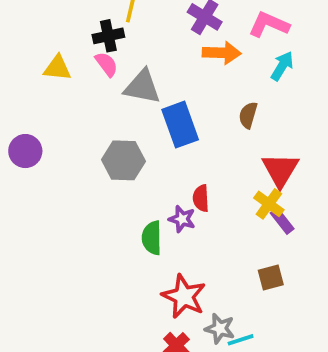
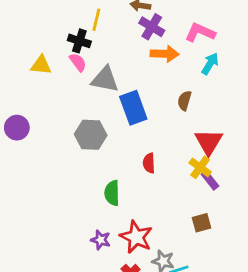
black cross: (108, 36) -> (79, 41), turned 30
purple star: (182, 219) -> (101, 240), moved

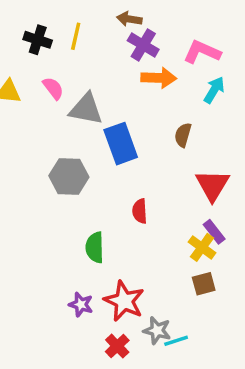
black cross: (79, 41) -> (38, 40), moved
yellow cross: (200, 167) -> (202, 247), moved

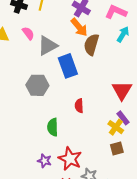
orange arrow: (159, 78) -> (79, 27), moved, turned 48
gray triangle: (86, 109) -> (48, 46), turned -40
brown semicircle: (183, 135) -> (91, 45), moved, size x1.5

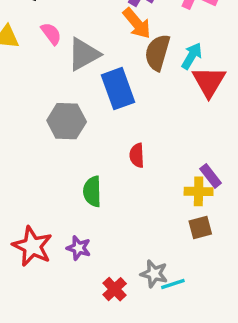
cyan arrow: (123, 34) -> (192, 56), moved
red triangle: (122, 90) -> (209, 82), moved
yellow cross: (116, 127) -> (199, 191), turned -35
red star: (70, 159) -> (32, 246), moved

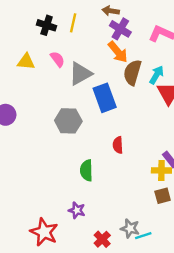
red star: (32, 246) -> (44, 232), moved

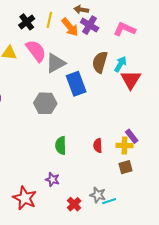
black cross: (47, 25) -> (27, 22), turned 35
orange arrow: (118, 52) -> (70, 27), moved
pink semicircle: (57, 59) -> (36, 51), size x1.6
red semicircle: (118, 145) -> (98, 146), moved

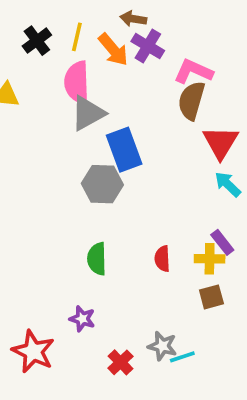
pink L-shape: (125, 29) -> (193, 71), moved
pink semicircle: (36, 51) -> (77, 82), moved, turned -145
brown semicircle: (100, 62) -> (191, 101), moved
cyan arrow: (120, 64) -> (228, 184), moved, turned -77
gray hexagon: (45, 103) -> (102, 184), moved

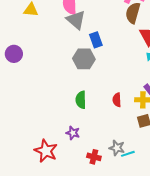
gray triangle: (88, 113) -> (76, 20), turned -50
blue rectangle: (124, 150) -> (96, 40), size x0.7
red cross: (121, 362) -> (94, 157), turned -32

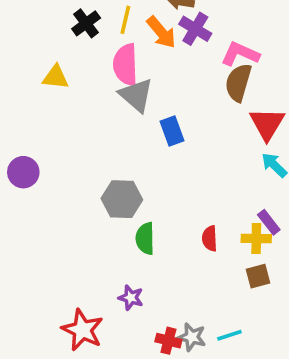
purple circle: (14, 54) -> (23, 172), moved
gray hexagon: (84, 59) -> (122, 199), moved
gray star: (117, 148) -> (192, 337), moved

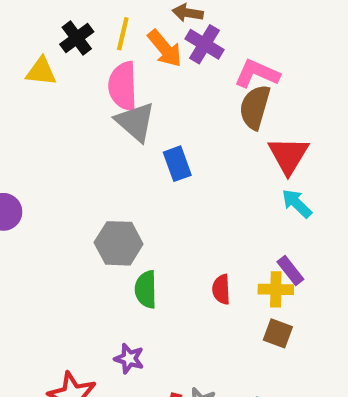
yellow triangle: (56, 77) -> (41, 71), moved
brown square: (258, 276) -> (278, 333), turned 35

